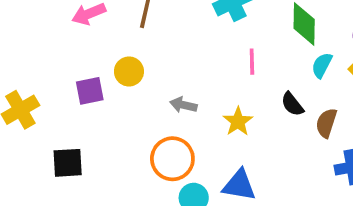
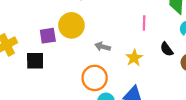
yellow circle: (129, 71) -> (71, 25), size x1.5
black square: (68, 163) -> (35, 61), moved

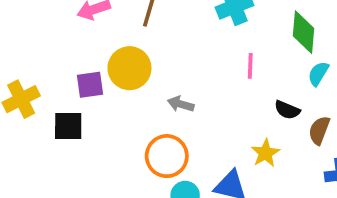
black semicircle: (167, 49) -> (287, 110), turned -32
yellow star: (134, 58) -> (265, 153), moved

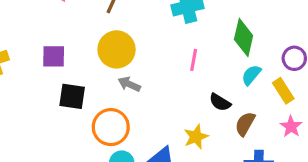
yellow circle: (129, 68) -> (117, 49), moved
black square: (68, 126) -> (72, 96), moved

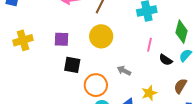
gray arrow: (129, 84) -> (124, 71), moved
black semicircle: (220, 102) -> (166, 60), moved

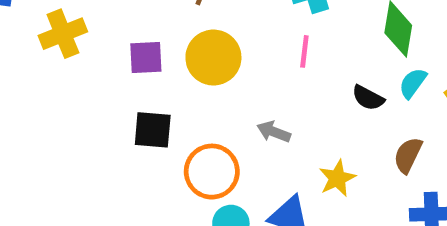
purple square: (61, 39) -> (146, 57), moved
yellow cross: (23, 40) -> (63, 34), moved
pink line: (149, 45) -> (304, 51), moved

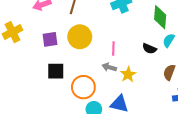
pink line: (304, 51) -> (113, 48), moved
yellow star: (337, 178) -> (128, 74), moved

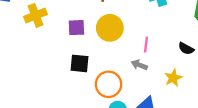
yellow star: (128, 74) -> (173, 78), moved

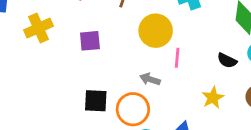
yellow circle: (110, 28) -> (156, 31), moved
black square: (79, 63) -> (96, 101), moved
gray arrow: (139, 65) -> (150, 79), moved

